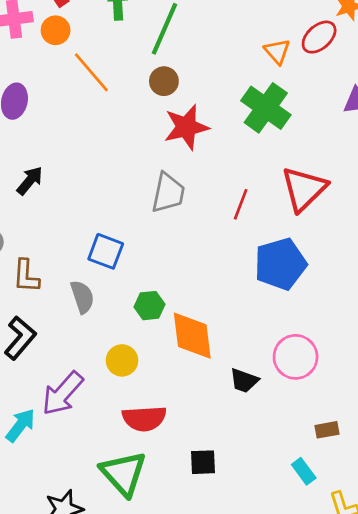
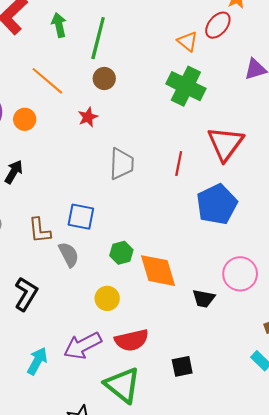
orange circle: (56, 30) -> (25, 119), moved
red star: (186, 127) -> (88, 117), moved, size x0.6
brown L-shape: (26, 276) -> (40, 230), moved
purple arrow: (62, 393) -> (83, 346), moved, turned 30

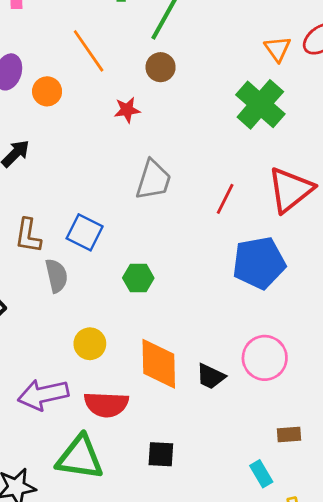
green hexagon: (121, 253) -> (138, 278), moved
orange diamond: (158, 271) -> (159, 364), moved
green triangle: (123, 385) -> (80, 458), turned -45

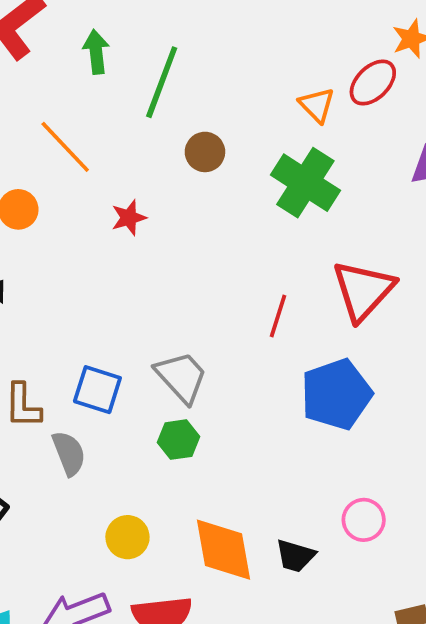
brown circle: (161, 67) -> (205, 152), moved
gray trapezoid: (153, 180) -> (181, 377), moved, turned -51
pink circle: (265, 358) -> (364, 520), size x0.7

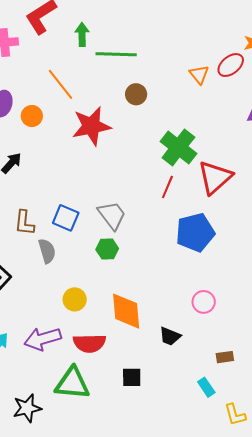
green line: (162, 82) -> (116, 54), turned 66
green cross: (305, 183) -> (178, 147), moved
red star: (129, 218) -> (91, 126), size x2.0
black trapezoid: (295, 556) -> (170, 336), moved

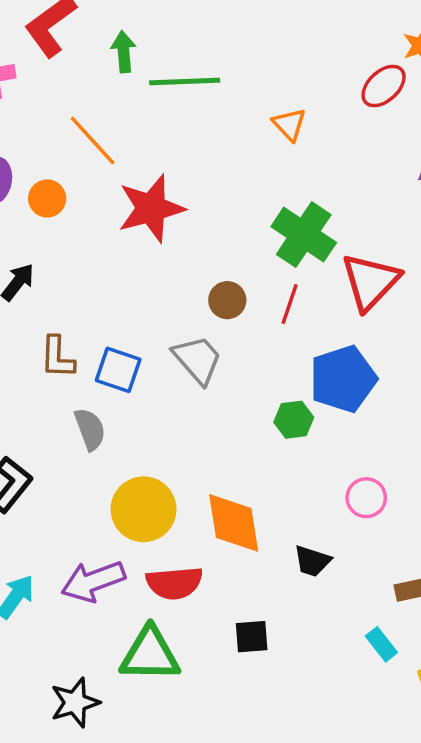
orange triangle: (199, 74) -> (289, 124), moved
brown circle: (136, 94) -> (227, 300), moved
brown L-shape: (24, 223) -> (57, 357), moved
green hexagon: (107, 249) -> (294, 420), moved
yellow circle: (75, 299) -> (144, 509), size x1.6

